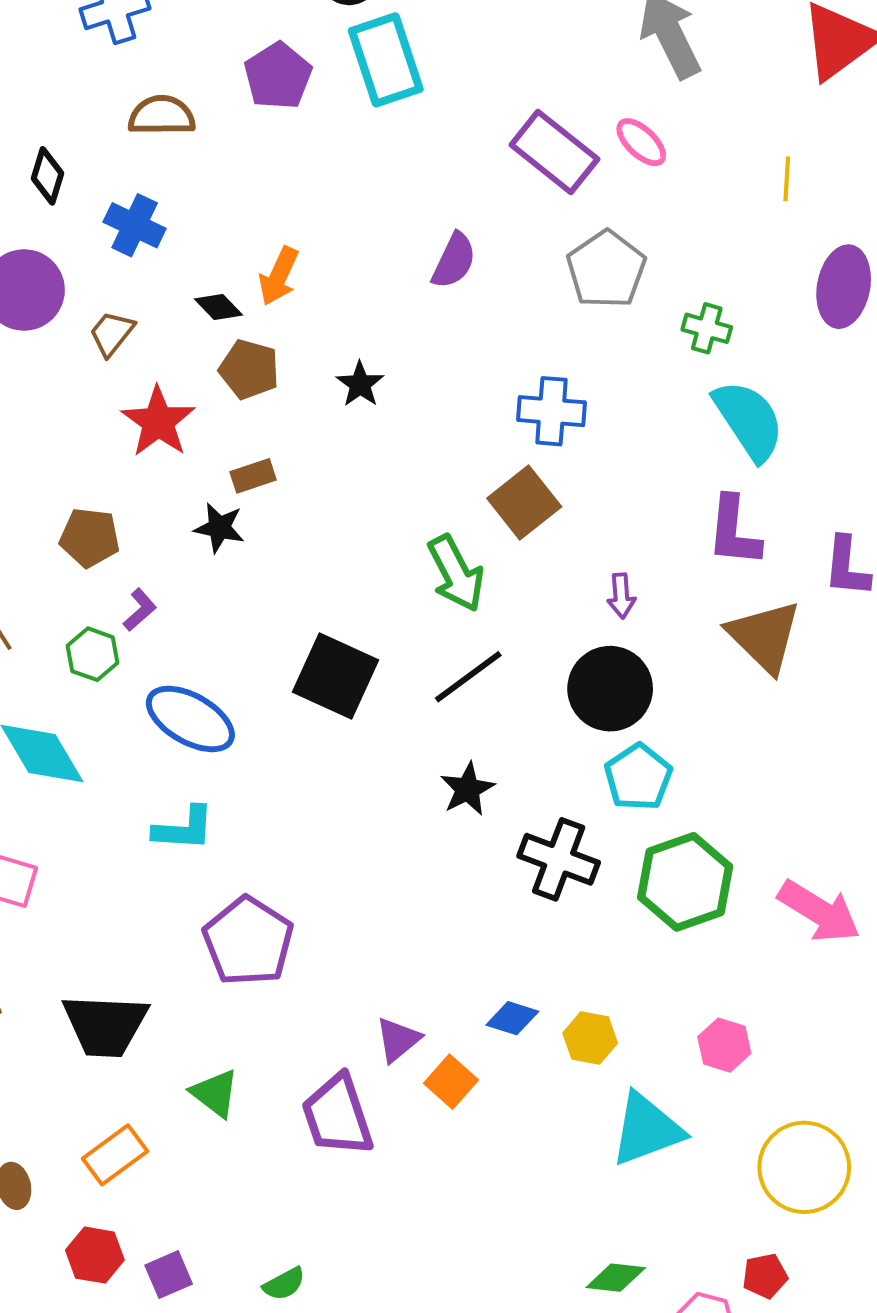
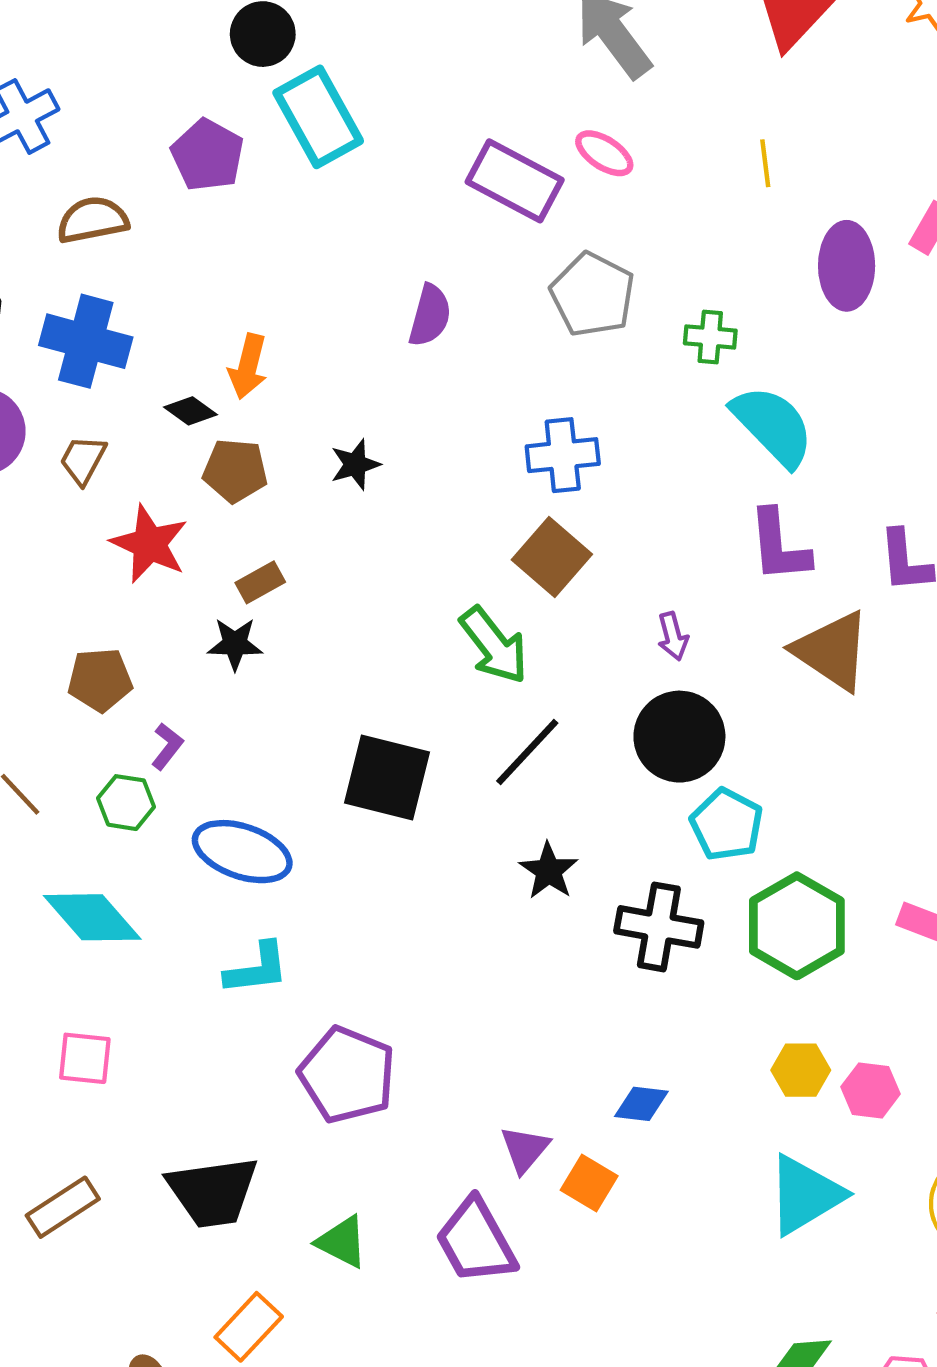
blue cross: (135, 225) -> (86, 341), size x1.4
black star: (360, 384) -> (355, 464), turned 30
yellow hexagon: (590, 1038) -> (801, 1070), moved

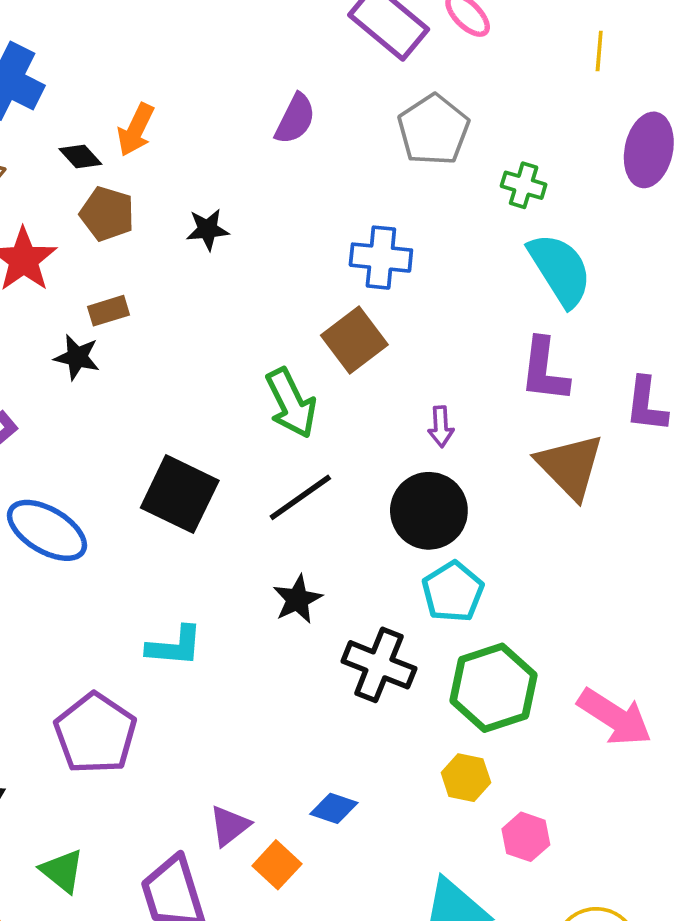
cyan L-shape: (257, 969) -> (175, 646), moved
yellow hexagon: (801, 1070) -> (466, 778), moved

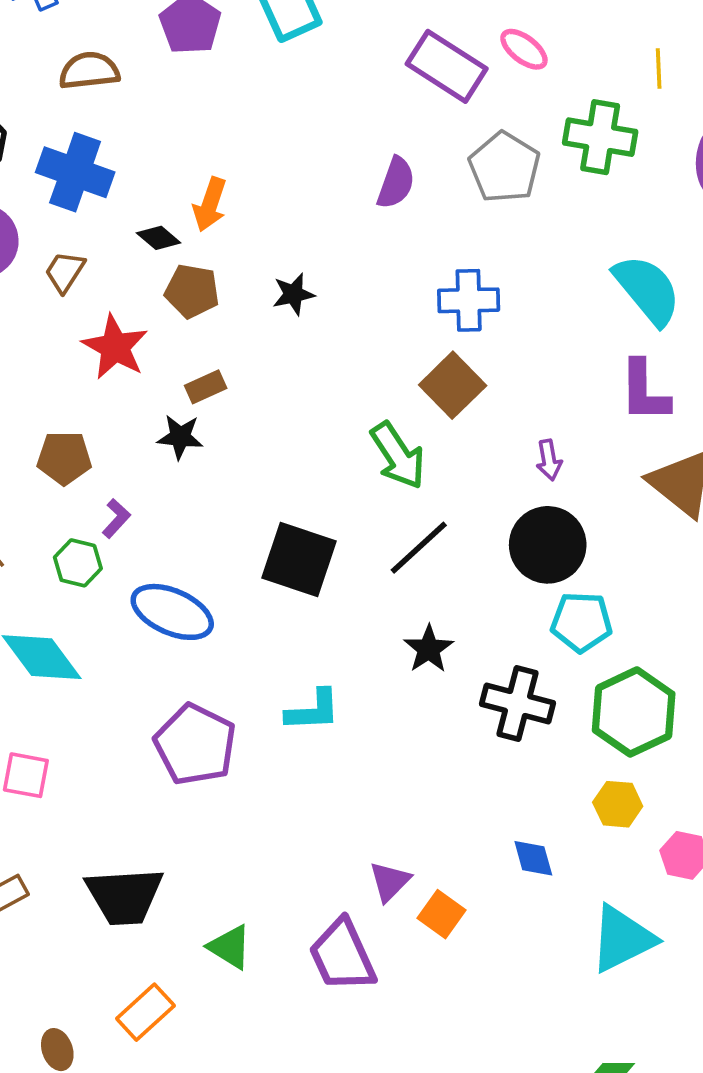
purple semicircle: (295, 119) -> (396, 183), moved
green cross: (524, 185) -> (600, 137), moved, size x1.6
cyan pentagon: (453, 592) -> (581, 622), turned -30
purple pentagon: (95, 733) -> (195, 745), moved
blue diamond: (334, 808) -> (533, 858), moved, turned 63

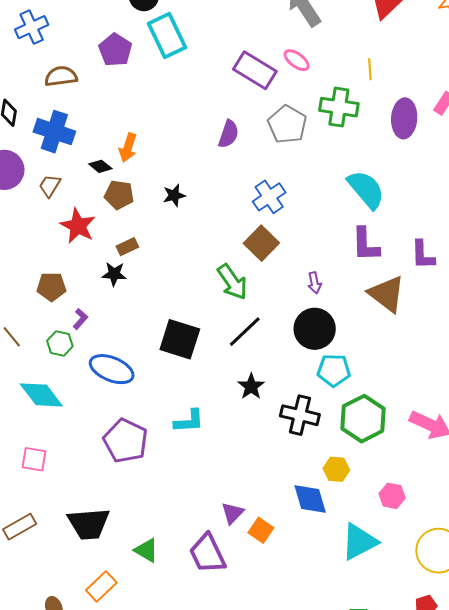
blue cross: (469, 300) -> (269, 197), turned -32
yellow hexagon: (618, 804) -> (336, 469), moved
blue diamond: (533, 858) -> (310, 499), size x1.5

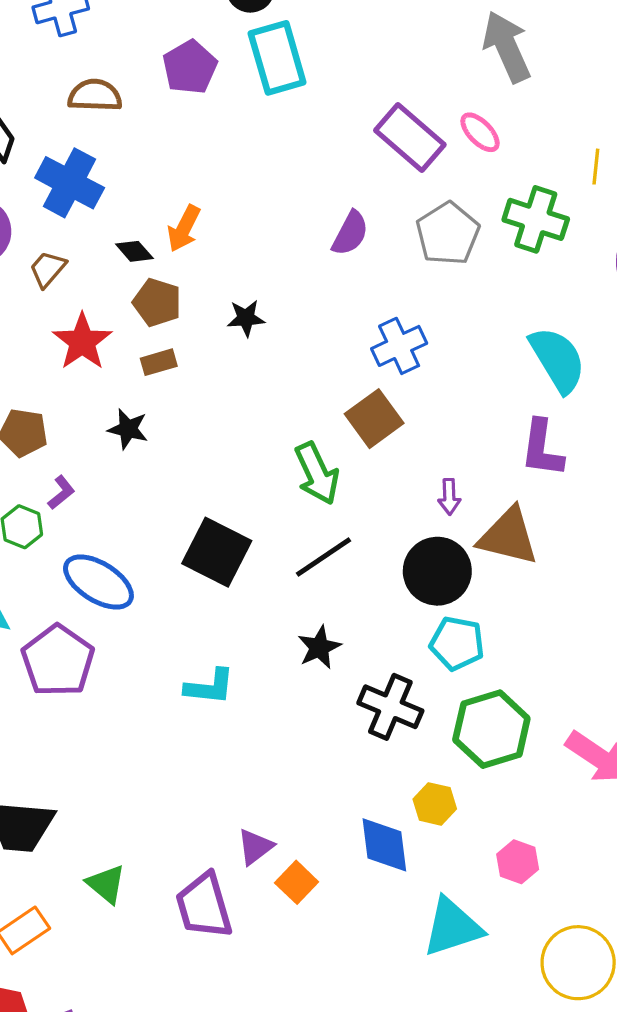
brown rectangle: (127, 247) -> (159, 362), moved
brown triangle: (387, 294) -> (508, 536), moved, turned -33
purple pentagon: (126, 441) -> (58, 661), moved

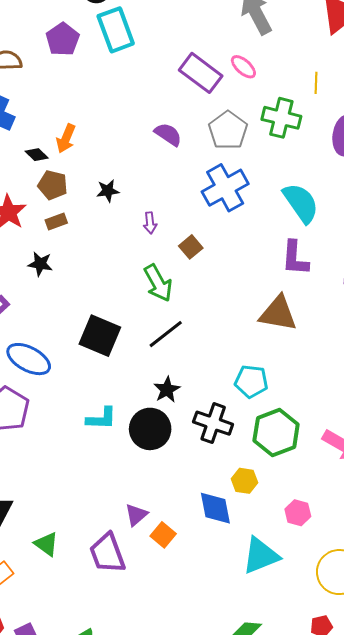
purple semicircle: (350, 233) -> (168, 134), turned -80
blue cross: (399, 346) -> (225, 188), moved, size x1.4
brown square: (374, 419) -> (191, 247), size x0.7
purple arrow: (449, 497) -> (150, 223), moved
black circle: (437, 571) -> (150, 429), moved

